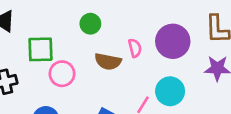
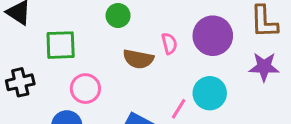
pink circle: (62, 74) -> (85, 89), moved

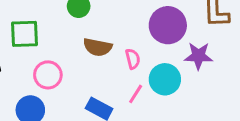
pink semicircle: (169, 43) -> (133, 59), moved
purple star: (264, 67) -> (199, 56), moved

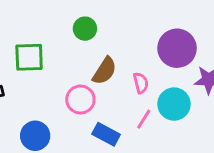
brown semicircle: (98, 47) -> (105, 71), turned -68
pink circle: (48, 75) -> (80, 100), moved

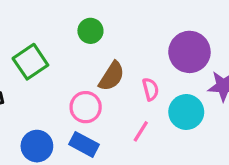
green square: (29, 57) -> (30, 62), turned -32
pink line: (144, 119) -> (141, 131), moved
blue rectangle: (106, 134) -> (84, 144), moved

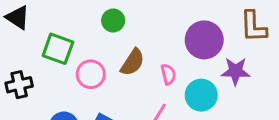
green square: (30, 62) -> (58, 49), turned -36
pink circle: (86, 107) -> (91, 74), moved

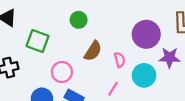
pink circle: (91, 74) -> (62, 72), moved

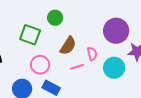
green square: (37, 41) -> (30, 35), moved
pink line: (113, 89) -> (77, 67), moved, turned 40

